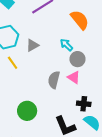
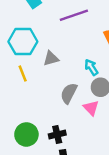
gray semicircle: (54, 80) -> (69, 93), moved
black cross: (84, 104) -> (57, 134), moved, turned -32

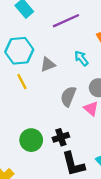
cyan arrow: (91, 67) -> (81, 58), moved

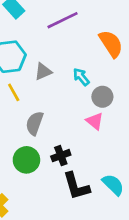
cyan arrow: (81, 58) -> (81, 77), moved
gray semicircle: (68, 96) -> (35, 123), moved

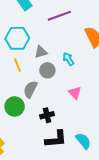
gray circle: (102, 97) -> (47, 70), moved
green circle: (26, 160) -> (15, 107), moved
black L-shape: (76, 186) -> (56, 139), turned -85

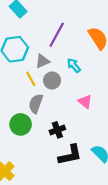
purple line: (59, 16) -> (57, 35), moved, turned -35
yellow line: (17, 65) -> (31, 79), moved

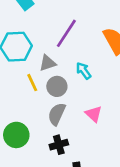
gray semicircle: (36, 104) -> (57, 114), moved

